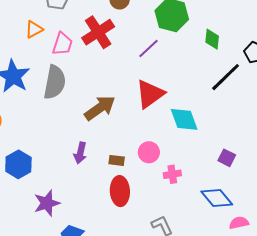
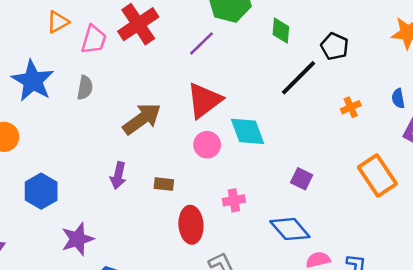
gray semicircle: (55, 82) -> (85, 88), size x0.6
pink circle: (149, 152) -> (207, 145), moved
red ellipse: (120, 191) -> (191, 225), moved

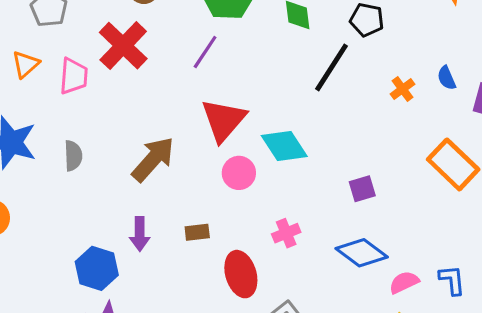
gray semicircle: (85, 88) -> (73, 156), moved
blue semicircle: (398, 98) -> (447, 78), moved
purple square: (302, 179) -> (362, 189), turned -30
blue hexagon: (41, 191) -> (97, 268), moved

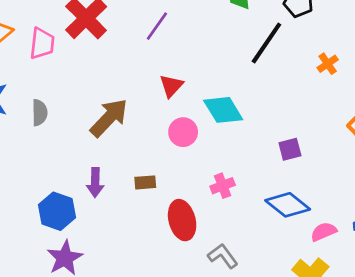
red triangle: (224, 120) -> (171, 86), size x0.6

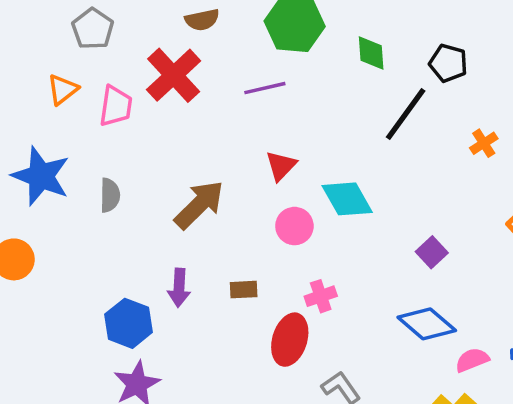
purple line: (157, 26) -> (265, 88), turned 40
purple square: (290, 149) -> (432, 252), turned -30
pink cross: (223, 186) -> (321, 296), moved
red ellipse: (182, 220) -> (290, 340), turned 30

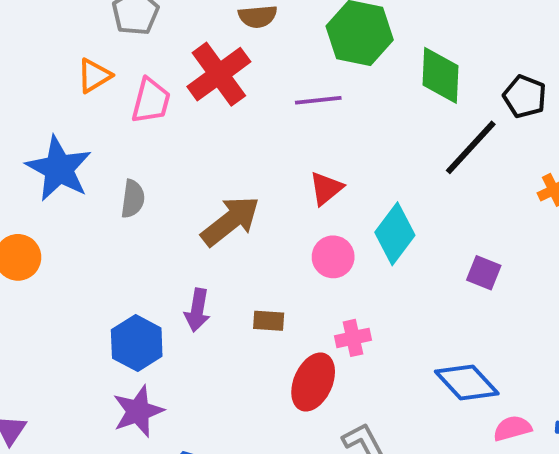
green diamond: (371, 53) -> (440, 75), size x1.4
cyan diamond: (347, 199) -> (395, 234), turned 60
purple square: (432, 252) -> (484, 273), moved, turned -32

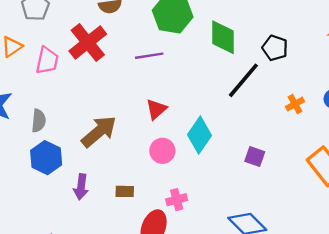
blue hexagon: (137, 343) -> (46, 158), moved

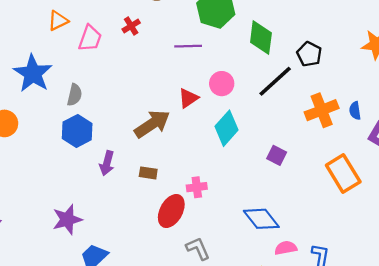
red cross: (88, 42) -> (131, 26), size x0.5
orange cross: (295, 104) -> (322, 110), size x1.8
brown arrow: (99, 132) -> (152, 124), moved
pink circle: (162, 151) -> (222, 84), moved

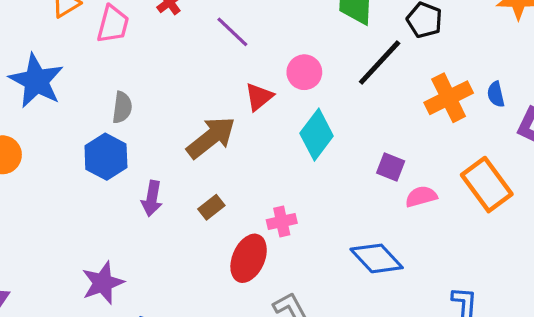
purple line: (188, 46) -> (232, 32), moved, turned 50
gray semicircle: (75, 95) -> (122, 107), moved
brown rectangle: (148, 173) -> (211, 207), turned -42
pink semicircle: (286, 248) -> (421, 196), moved

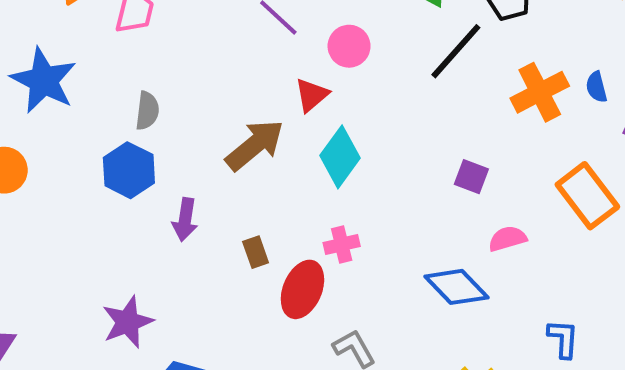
pink circle: (304, 72) -> (349, 46), moved
cyan diamond: (317, 135) -> (340, 157), moved
pink semicircle: (421, 196) -> (507, 239), moved
brown rectangle: (211, 207) -> (256, 252), moved, turned -70

